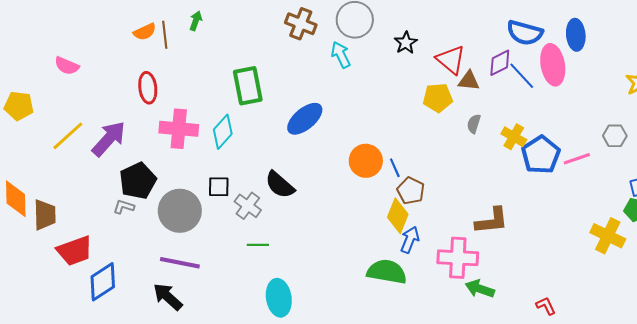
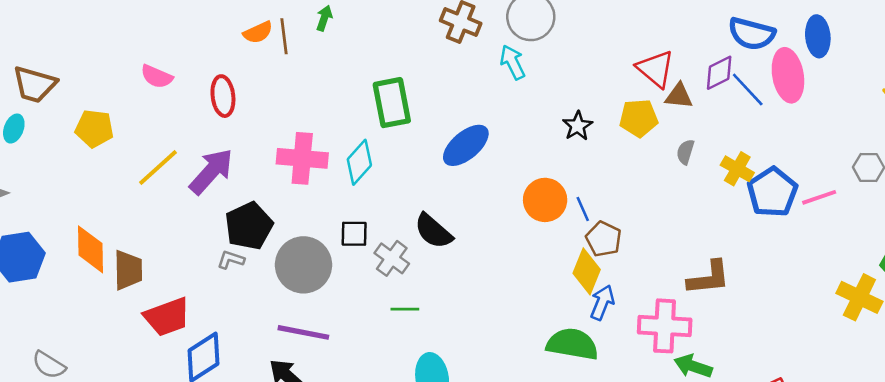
black star: (406, 43) -> (578, 126), moved
red ellipse: (148, 88) -> (223, 96), moved

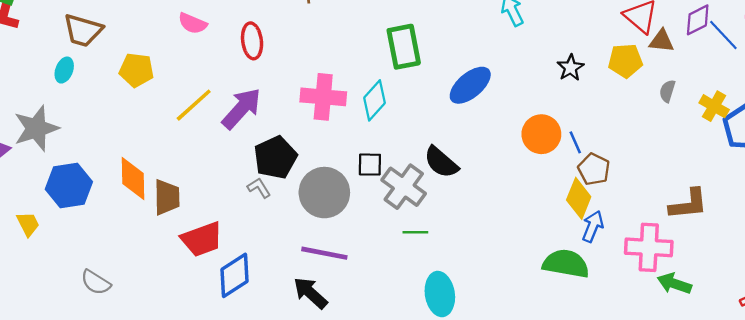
gray cross: (392, 258) -> (404, 187), size x1.4
gray L-shape: (231, 260) -> (259, 188), turned 40

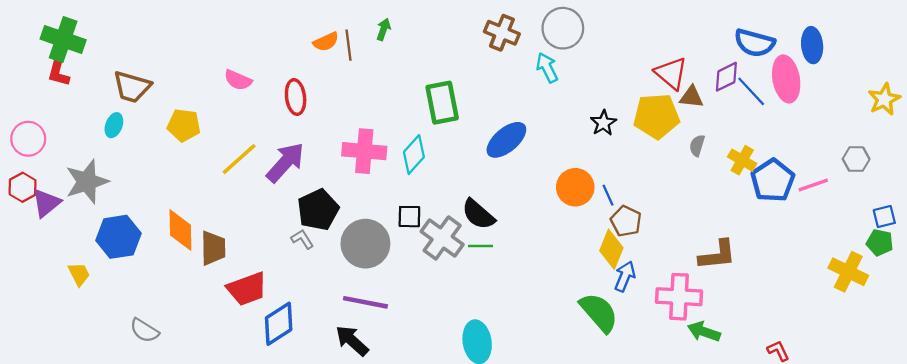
yellow pentagon: (625, 61) -> (656, 116), size x1.4
green line: (415, 232) -> (480, 246), moved
green semicircle: (566, 264) -> (599, 312), turned 39

